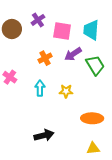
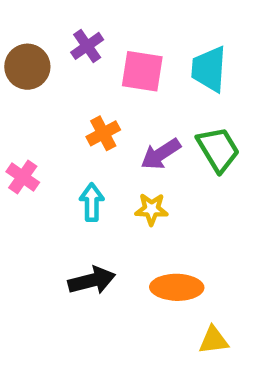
purple arrow: (73, 54) -> (161, 154), moved
orange ellipse: (92, 118) -> (177, 287), moved
black arrow: (44, 135) -> (92, 280), moved

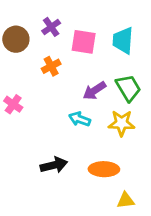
orange cross: (103, 133) -> (51, 66), moved
cyan arrow: (92, 202) -> (80, 119), moved, turned -70
yellow star: (151, 209) -> (122, 123), moved, size x1.4

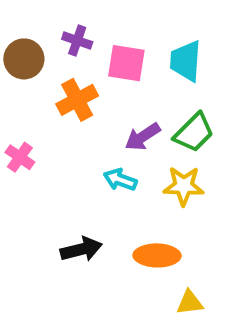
purple cross: (51, 27) -> (77, 41), turned -36
orange cross: (51, 66) -> (77, 100), size x1.4
green trapezoid: (128, 88) -> (194, 133), turned 76

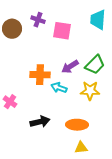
cyan trapezoid: (186, 61) -> (98, 20), moved
orange cross: (77, 100) -> (40, 75), moved, turned 30
pink cross: (20, 157) -> (10, 102), moved
yellow triangle: (190, 303) -> (81, 148), moved

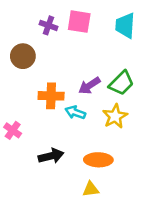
brown circle: (12, 29) -> (23, 56), moved
pink square: (62, 31) -> (79, 22), moved
yellow star: (90, 91) -> (115, 116), turned -30
yellow triangle: (81, 148) -> (91, 189), moved

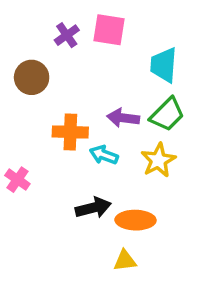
purple cross: (48, 25) -> (67, 35), turned 36
cyan trapezoid: (125, 25) -> (164, 65), moved
purple arrow: (89, 86) -> (123, 118), turned 40
black arrow: (51, 156) -> (93, 208), moved

